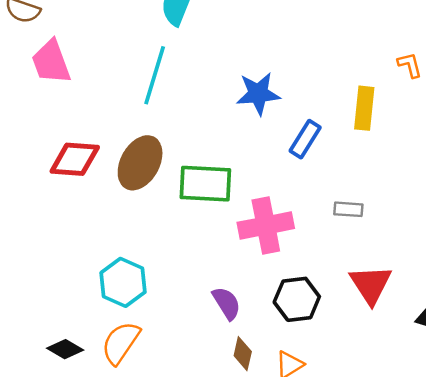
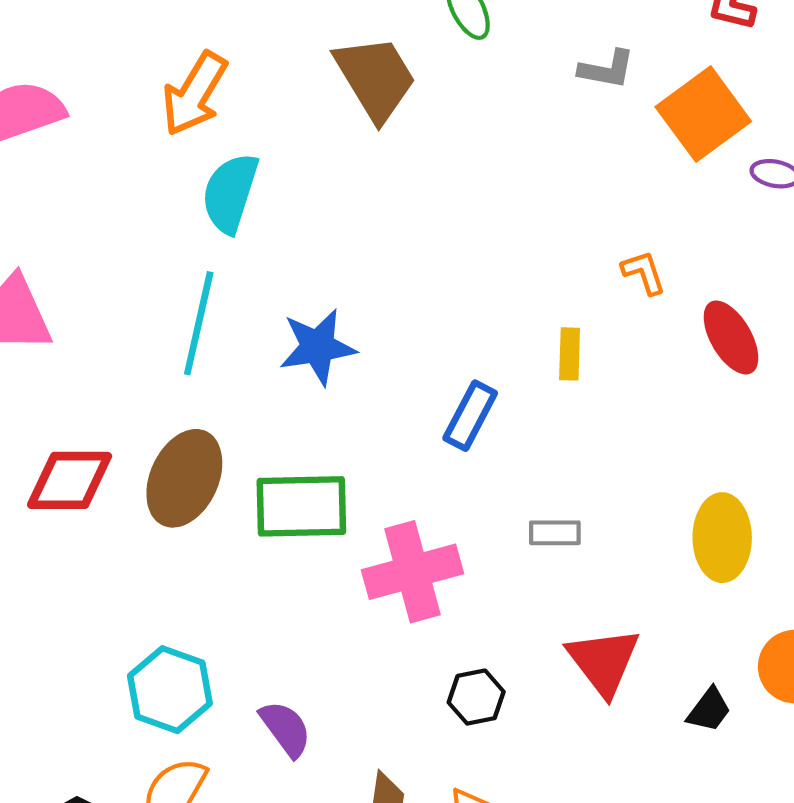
blue star: (258, 94) -> (318, 347), moved
yellow rectangle: (364, 108) -> (570, 354), size x0.7
black hexagon: (297, 299) -> (476, 697), size x0.7
purple semicircle: (227, 303) -> (286, 729), moved

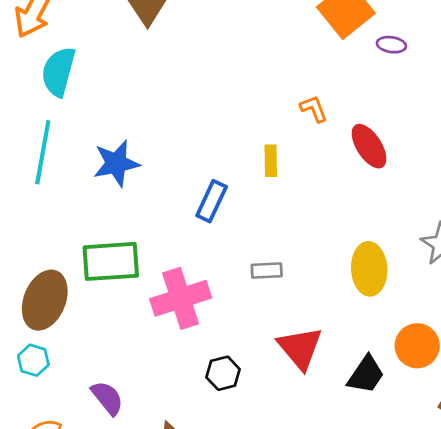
brown ellipse: (184, 478) -> (45, 300), moved
cyan hexagon: (170, 690) -> (33, 360), moved, size x0.6
black trapezoid: (709, 710) -> (366, 375), size x1.4

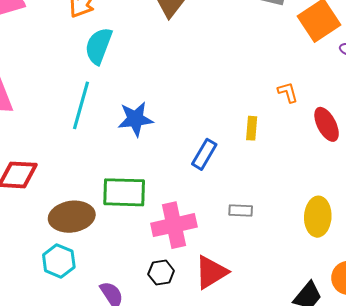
brown ellipse: (45, 300) -> (72, 217), turned 54
red triangle: (300, 348) -> (211, 272), moved, turned 33
cyan hexagon: (33, 360) -> (59, 261), size x1.4
black hexagon: (223, 373) -> (161, 272), moved

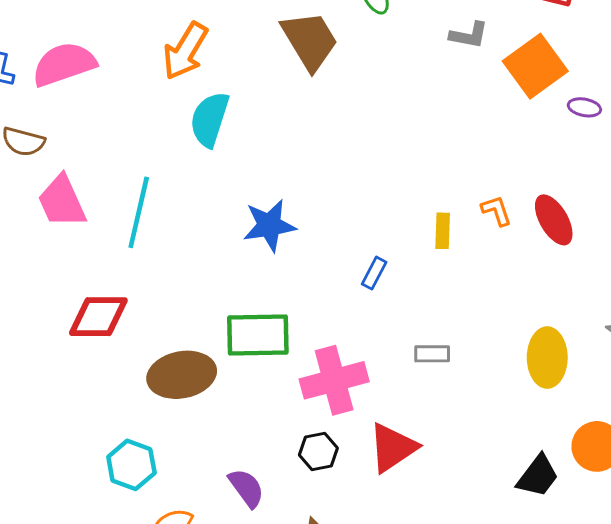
orange L-shape: (288, 92) -> (496, 211), moved
cyan line: (81, 105) -> (139, 212), moved
blue rectangle: (204, 154) -> (374, 273), size x0.7
cyan hexagon: (59, 261) -> (131, 465), moved

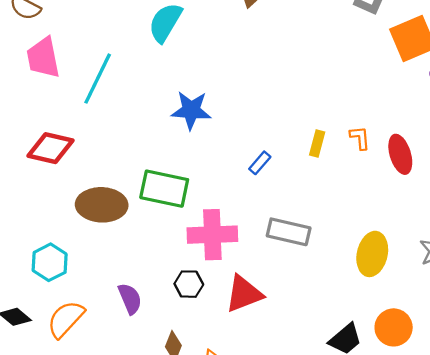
gray rectangle: (432, 354) -> (289, 232), size x1.6

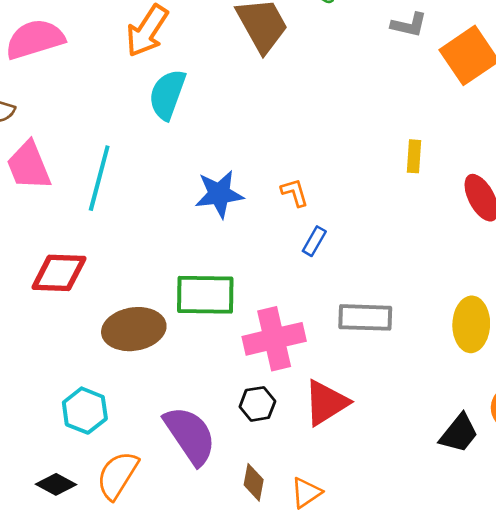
orange L-shape: (360, 138) -> (295, 193), moved
yellow rectangle: (317, 144) -> (414, 156), moved
purple semicircle: (130, 299) -> (190, 435), size x1.6

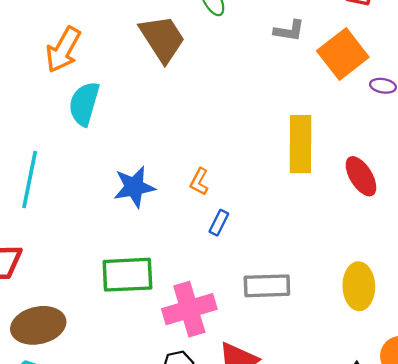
yellow rectangle: (414, 156) -> (301, 144), size x2.0
orange L-shape: (295, 193) -> (199, 182), turned -132
brown ellipse: (134, 329) -> (38, 325), moved

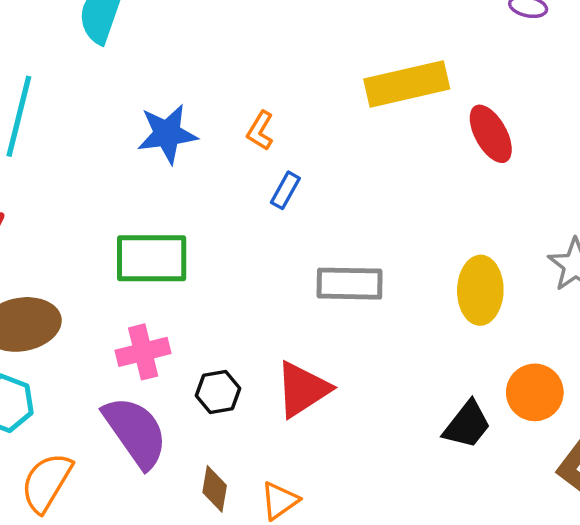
yellow rectangle: (301, 144) -> (407, 84), turned 74
pink cross: (189, 309) -> (143, 352), moved, size x0.7

